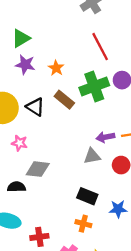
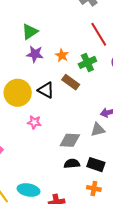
green cross: (94, 86) -> (87, 62), moved, size x0.7
gray diamond: (38, 169) -> (70, 140), moved
black semicircle: (16, 187) -> (72, 164), moved

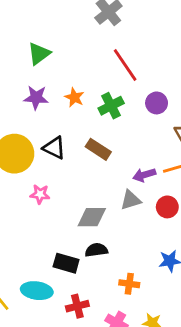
green triangle: (30, 32) -> (39, 54), moved
brown rectangle: (71, 82) -> (98, 149), moved
black rectangle: (96, 165) -> (66, 263), moved

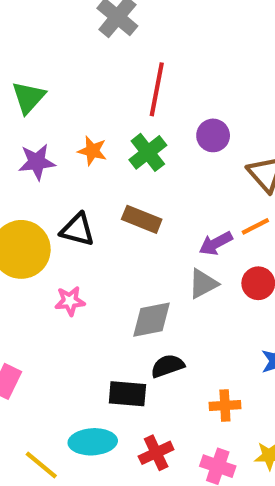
red line: (125, 65) -> (157, 89), turned 56

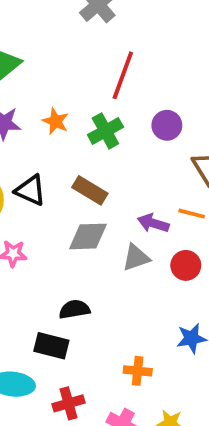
orange line: (255, 226) -> (192, 214), turned 32
purple arrow: (216, 243) -> (153, 223), turned 36
gray diamond: (152, 320) -> (88, 236), moved
black semicircle: (168, 366) -> (74, 309), moved

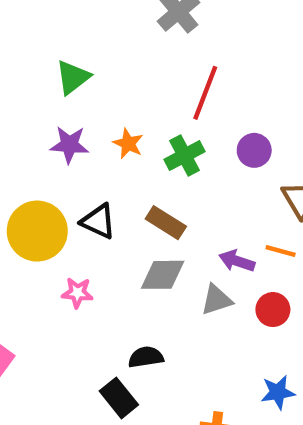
black rectangle: (51, 346) -> (119, 398), turned 36

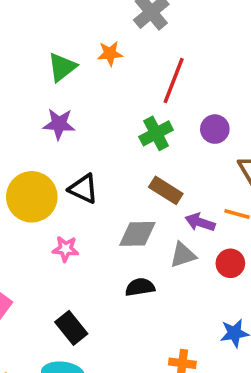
orange star: (128, 144) -> (110, 53), moved, turned -30
brown rectangle: (166, 223) -> (166, 190), moved
black semicircle: (146, 357) -> (140, 287), moved
black rectangle: (119, 398) -> (71, 328), moved

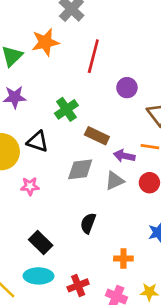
orange star: (110, 53) -> (45, 42), size x1.5
green cross: (156, 133) -> (66, 109), moved
black semicircle: (140, 287) -> (88, 223), moved, turned -54

